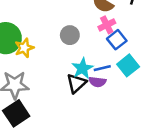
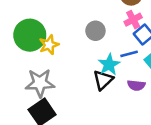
blue line: (102, 68) -> (129, 54), moved
purple semicircle: (97, 82) -> (136, 85), moved

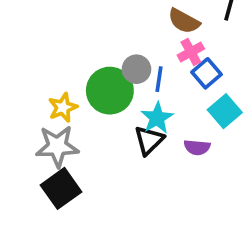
green circle: (30, 35) -> (110, 91), moved
yellow star: (49, 45) -> (63, 107), moved
blue line: (129, 54) -> (159, 79), moved, turned -66

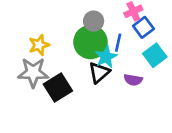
blue line: (159, 79) -> (118, 43), moved
green circle: (110, 91) -> (90, 42), moved
black square: (61, 188) -> (58, 88), moved

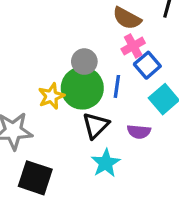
yellow star: (39, 45) -> (51, 96), moved
cyan star: (106, 57) -> (106, 163), moved
black square: (58, 88) -> (35, 178), moved, turned -36

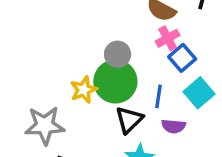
blue line: (117, 86) -> (159, 96), moved

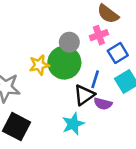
pink cross: (168, 38) -> (99, 35), moved
black triangle: (129, 120) -> (84, 95), moved

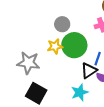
gray circle: (69, 42) -> (62, 24), moved

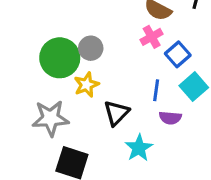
green circle: (74, 45) -> (60, 58), moved
black triangle: (89, 70) -> (116, 113), moved

